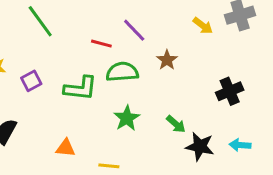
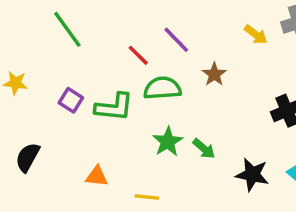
red line: (101, 44) -> (138, 55), turned 30
purple square: (31, 81) -> (71, 100), moved, turned -30
green arrow: (176, 124) -> (204, 149), moved

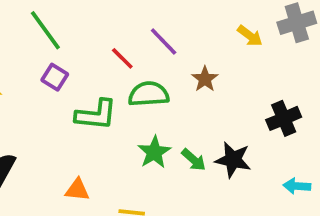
purple square: (71, 100) -> (55, 77), moved
black star: (252, 175) -> (233, 160), moved

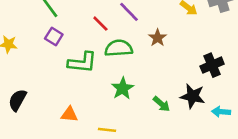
green arrow: (194, 160) -> (161, 104), moved
black star: (233, 160) -> (193, 96), moved

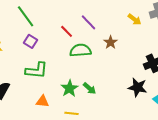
green L-shape: (82, 62) -> (37, 70), moved
green star: (123, 88) -> (70, 88), moved
green arrow: (161, 104) -> (90, 88), moved

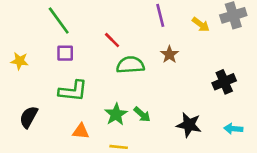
purple line: (89, 22) -> (160, 15), moved, turned 30
purple square: (31, 41) -> (65, 53), turned -32
black star: (138, 87) -> (189, 125), moved

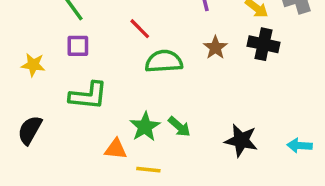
yellow star: (20, 61) -> (33, 65), moved
black cross: (224, 82) -> (263, 44), moved, turned 35
orange triangle: (81, 131) -> (116, 149), moved

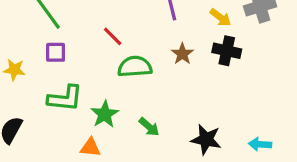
green star: (145, 127) -> (105, 114), moved

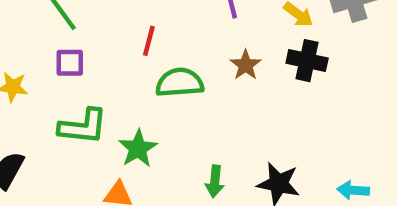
red line: (113, 36) -> (149, 41), turned 60
green arrow: (149, 127) -> (215, 181), moved, turned 55

